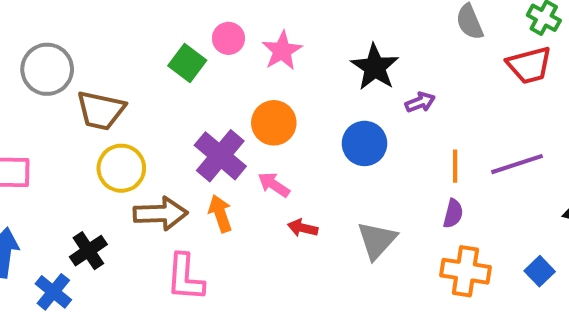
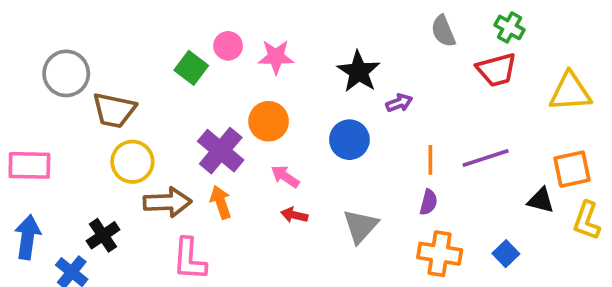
pink star: (282, 51) -> (276, 57), turned 30
pink arrow: (274, 185) -> (285, 176), moved

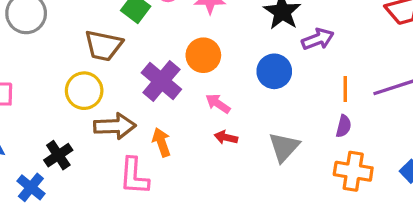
purple arrow: (399, 103) -> (318, 39), size x1.4
brown trapezoid: (114, 110) -> (103, 46), moved
orange arrow: (221, 202) -> (161, 142), moved

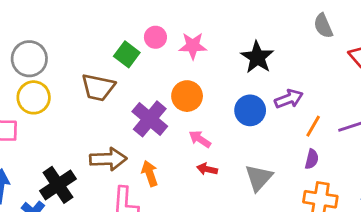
purple arrow: (318, 39) -> (289, 99), moved
orange line: (345, 89) -> (313, 126), turned 30
yellow circle: (84, 91) -> (34, 97), moved
black cross: (58, 155) -> (58, 185), size x1.4

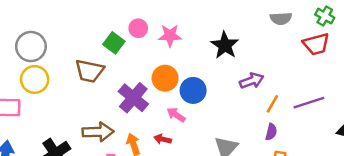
gray semicircle: (323, 26) -> (281, 18), turned -70
blue circle: (250, 110) -> (193, 90), moved
red arrow: (207, 169) -> (163, 139), moved

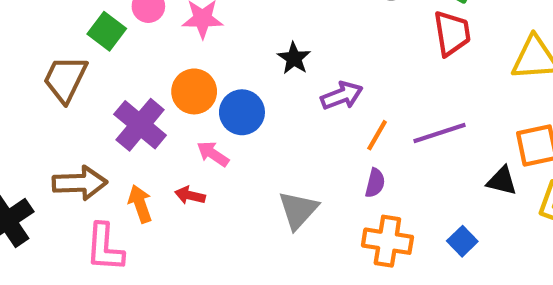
red trapezoid: (316, 44) -> (452, 33), turned -84
black star: (225, 45) -> (294, 58), moved, size x0.7
brown trapezoid: (89, 71) -> (65, 79), turned 104

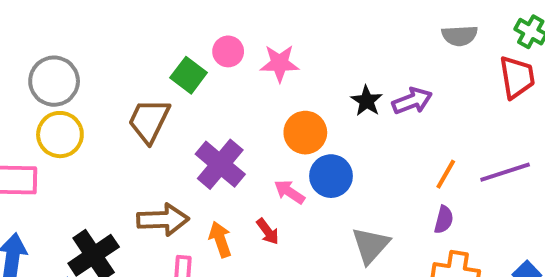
orange circle: (194, 91) -> (305, 133), moved
purple arrow: (342, 96) -> (412, 101), moved
blue circle: (242, 112) -> (331, 176), moved
red arrow: (190, 195) -> (268, 231), turned -140

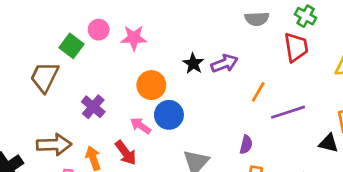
purple cross: (220, 164) -> (93, 107), size x0.7
orange line: (446, 174) -> (258, 92), moved
red arrow: (268, 231) -> (126, 153), size x1.4

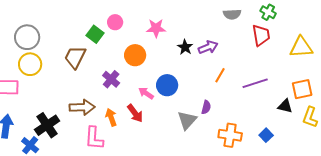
pink star: (134, 38) -> (156, 28), moved
orange circle: (151, 85) -> (135, 55), moved
orange line: (258, 92) -> (220, 75), moved
purple semicircle: (246, 145) -> (206, 107), moved

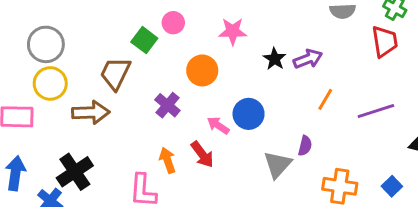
brown arrow: (82, 107) -> (91, 112), moved

